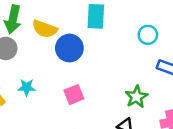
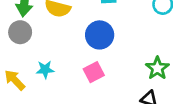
blue circle: (69, 48) -> (100, 35), moved

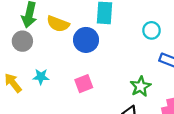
blue circle: (100, 35) -> (86, 40), moved

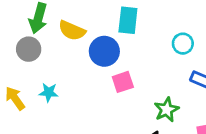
pink square: (84, 84) -> (123, 82), moved

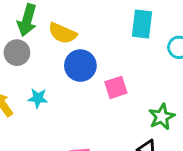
cyan rectangle: (128, 20) -> (142, 24), moved
blue circle: (104, 51) -> (80, 66), moved

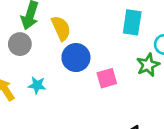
yellow semicircle: (63, 33) -> (61, 28), turned -140
green star: (162, 117) -> (148, 65), moved

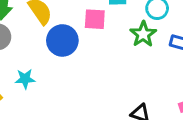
pink square: (107, 78) -> (95, 19), moved, turned 30

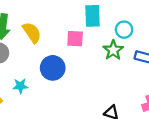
blue circle: (62, 40) -> (53, 68), moved

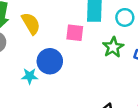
cyan circle: (124, 30) -> (125, 17), moved
cyan star: (20, 86) -> (30, 76), moved

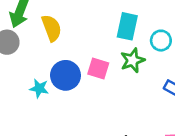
pink square: (75, 33) -> (98, 68), moved
green star: (113, 47) -> (133, 60), moved

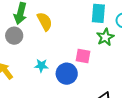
pink square: (98, 68) -> (83, 56), moved
blue circle: (66, 75) -> (67, 74), moved

